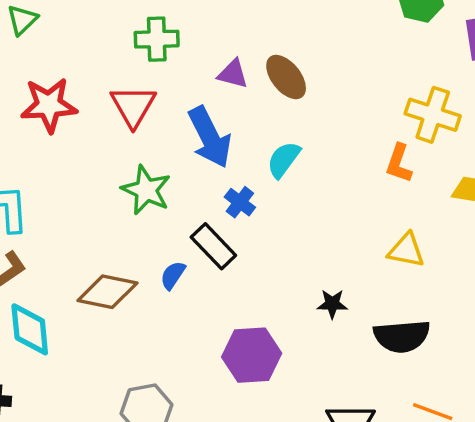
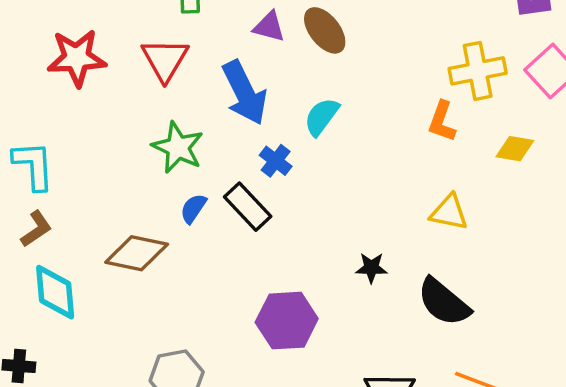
yellow cross: (433, 115) -> (478, 71), turned -30
blue semicircle: (173, 275) -> (193, 208), moved
black semicircle: (402, 336) -> (444, 302), turned 44

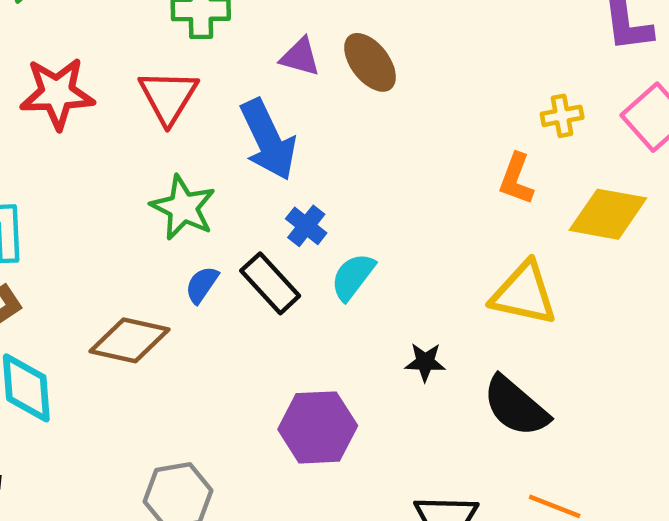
yellow cross: (478, 71) -> (562, 116), size x0.6
cyan semicircle: (322, 117) -> (353, 277), moved
yellow diamond: (515, 149) -> (608, 214), size x1.6
yellow triangle: (449, 212) -> (524, 294), size x1.4

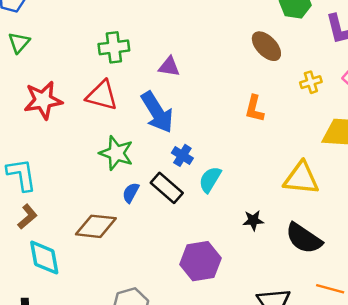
brown ellipse: (370, 62) -> (266, 46), moved
red triangle: (168, 97) -> (102, 95), turned -40
orange L-shape: (516, 179) -> (254, 109), moved

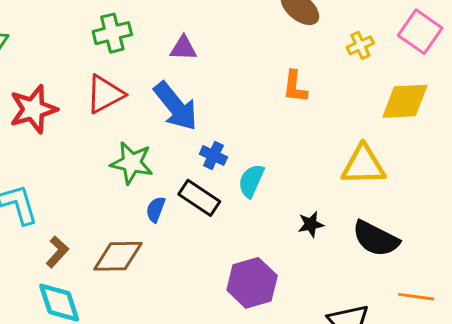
red triangle: (102, 95) -> (105, 94), turned -36
brown L-shape: (27, 217) -> (57, 252), moved

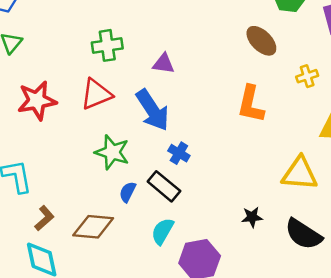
orange L-shape: (295, 87) -> (251, 104), size x1.4
cyan semicircle: (251, 181) -> (162, 231), moved

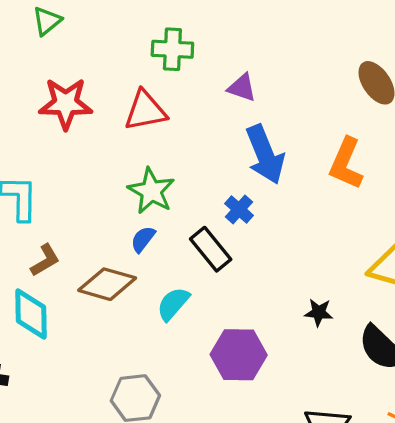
blue arrow: (152, 110) -> (265, 154), moved
blue semicircle: (128, 192) -> (143, 239), moved
cyan semicircle: (162, 231) -> (173, 304), moved

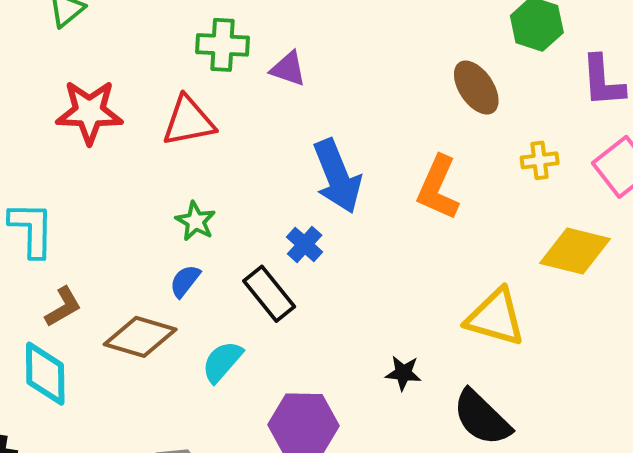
purple triangle: (242, 88) -> (288, 69), moved
green star: (151, 191) -> (196, 221), size x0.7

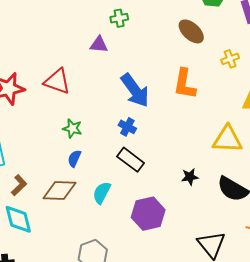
green cross: (222, 45) -> (119, 18), moved, size x0.7
red triangle: (188, 121) -> (57, 81), turned 44
black rectangle: (269, 294) -> (131, 160), moved

